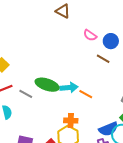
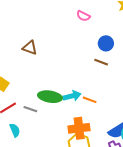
brown triangle: (63, 11) -> (30, 48), moved
pink semicircle: (90, 35) -> (83, 16), moved
orange cross: (71, 121) -> (79, 128), size x1.5

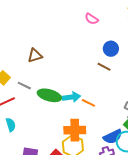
brown triangle: (30, 48) -> (35, 55), moved, turned -42
gray line: (30, 109) -> (24, 86), moved

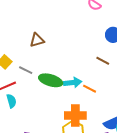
brown line: (104, 67) -> (103, 61), moved
cyan semicircle: (11, 125) -> (11, 101), moved

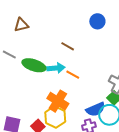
brown line: (103, 61) -> (68, 46), moved
orange cross: (75, 116) -> (58, 101), turned 30

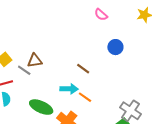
brown triangle: (21, 25) -> (35, 61), moved
green ellipse: (34, 65) -> (41, 107), moved

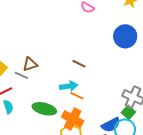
blue circle: (115, 47) -> (125, 36), moved, size x1.5
orange line: (85, 97) -> (77, 96), moved

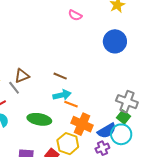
brown line: (79, 64) -> (60, 76), moved
gray line: (21, 75) -> (14, 88), turned 32
orange cross: (73, 119) -> (82, 124), moved

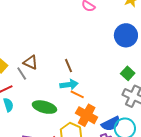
brown triangle: (22, 76) -> (30, 62), turned 42
brown line: (60, 76) -> (69, 66), turned 40
green square: (123, 117) -> (128, 73), moved

